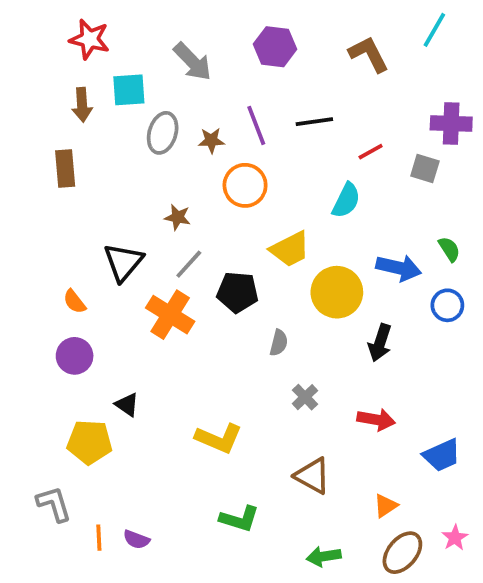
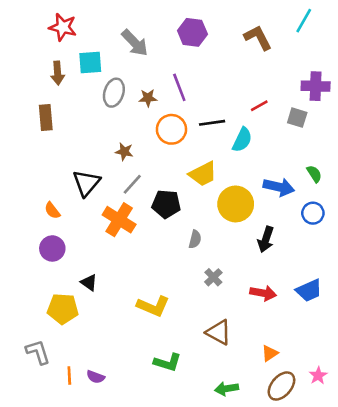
black line: (314, 122) -> (212, 123), moved
blue trapezoid: (442, 455) -> (309, 290), moved

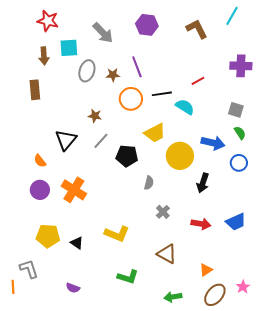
gray square: (297, 118) -> (236, 110), moved
cyan semicircle: (242, 140) -> (185, 107), turned -84
orange cross: (119, 220) -> (74, 190), moved
black triangle: (89, 283) -> (77, 243), moved
orange line: (69, 376) -> (13, 287), moved

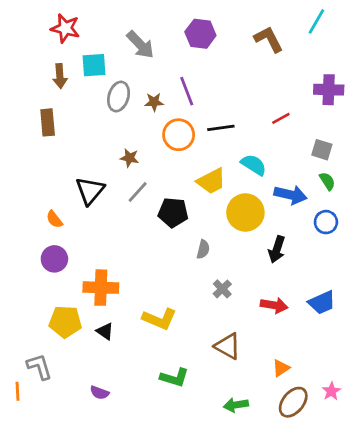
red line: (198, 81) -> (281, 118), moved
cyan semicircle: (185, 107) -> (254, 165), moved
orange cross: (74, 190) -> (101, 288), moved, turned -30

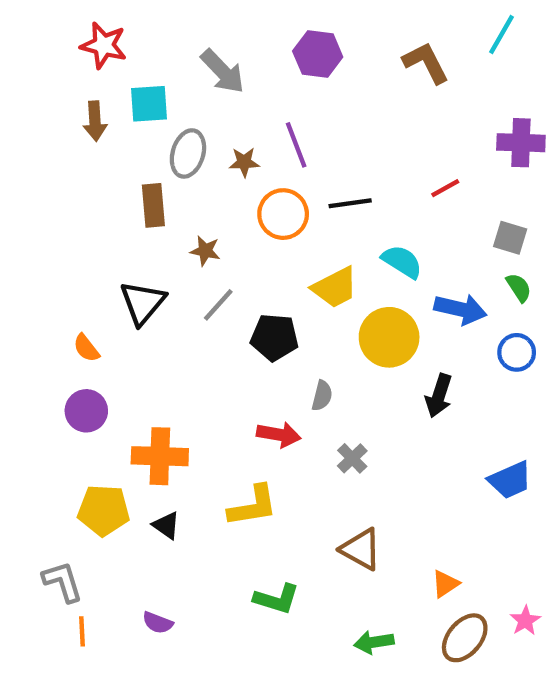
brown rectangle: (48, 122) -> (153, 205), moved
red arrow: (274, 305) -> (279, 435), moved
yellow L-shape: (159, 319) -> (253, 506), turned -32
orange line: (18, 391) -> (82, 631), moved

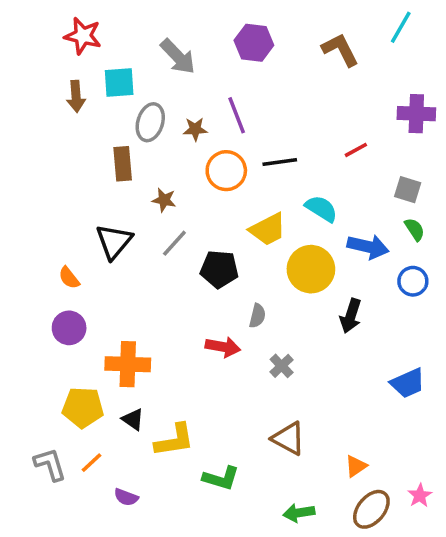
yellow L-shape: (253, 506) -> (174, 440), moved
orange line: (82, 631) -> (91, 463), moved, turned 50

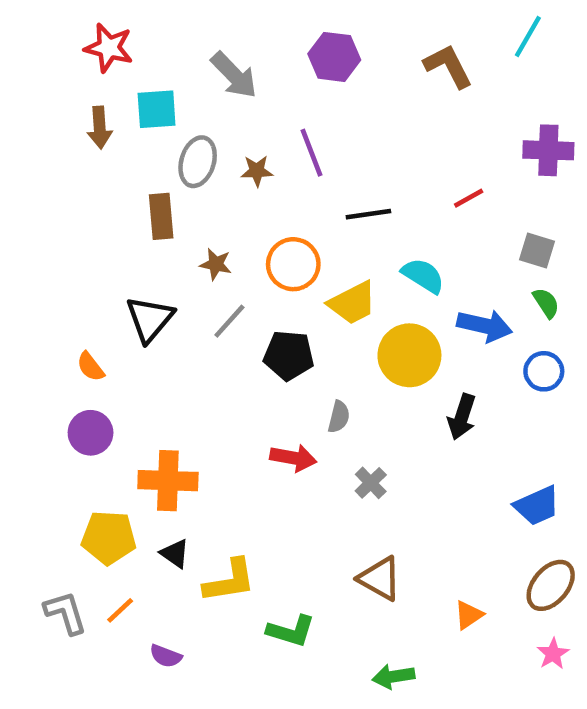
orange circle: (226, 171) -> (293, 264), moved
brown ellipse: (371, 509) -> (551, 585), moved

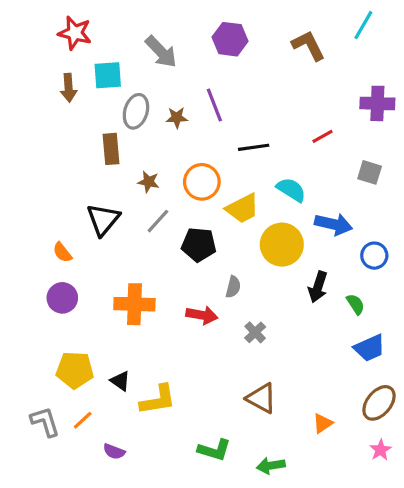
green semicircle: (546, 303) -> (355, 304), moved
orange cross: (168, 481) -> (134, 304), moved
green L-shape: (291, 631) -> (214, 450), moved

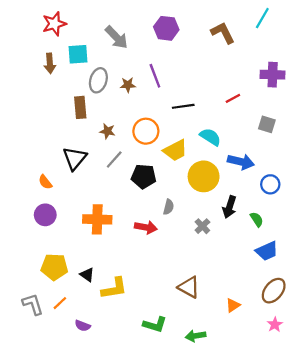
red star: (75, 33) -> (54, 24), turned -30
gray cross: (255, 332) -> (202, 226), moved

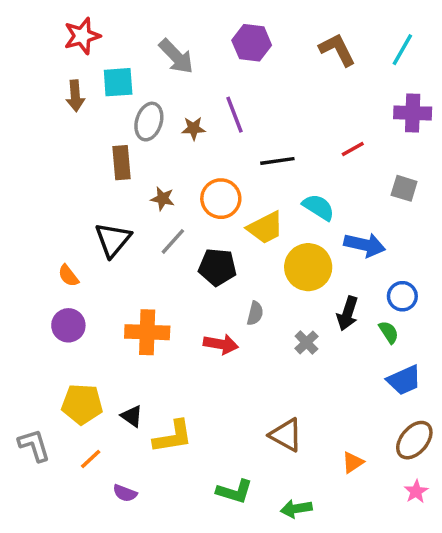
cyan line: (262, 18) -> (402, 50), moved
blue circle: (270, 184) -> (402, 296), moved
gray L-shape: (33, 304) -> (34, 445), moved

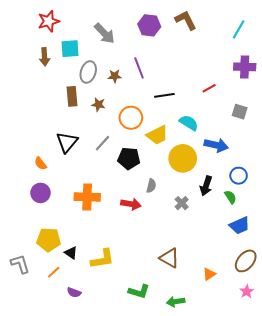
brown L-shape: (337, 50) -> (186, 20), moved
brown star: (163, 199) -> (98, 105), moved
black triangle: (132, 416) -> (71, 253), moved

